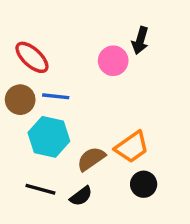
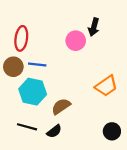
red ellipse: (32, 57) -> (21, 38), turned 55
orange trapezoid: (132, 147) -> (106, 86), moved
black circle: (144, 184) -> (112, 131), moved

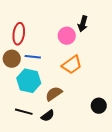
orange trapezoid: (106, 86) -> (72, 65), moved
black circle: (112, 131) -> (99, 106), moved

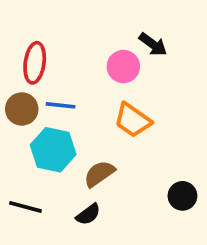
black arrow: (83, 24) -> (153, 44), turned -70
orange trapezoid: (72, 65) -> (133, 120), turned 70
black line: (24, 112) -> (25, 207), moved

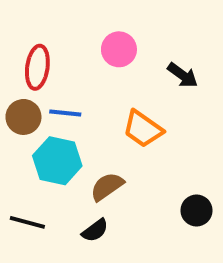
black arrow: (153, 44) -> (183, 75), moved
pink circle: (123, 67) -> (119, 49), moved

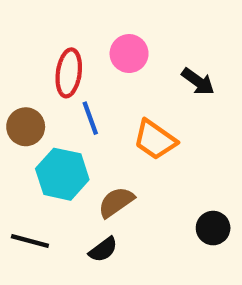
red ellipse: (37, 67) -> (69, 73), moved
blue line: (65, 113) -> (90, 118), moved, turned 64

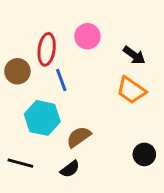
brown circle: (26, 127) -> (17, 71), moved
orange trapezoid: (155, 140) -> (131, 90), moved

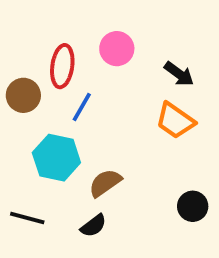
blue line: (61, 80) -> (82, 107), turned 50

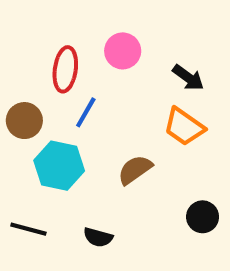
brown circle: (23, 95) -> (24, 121), moved
brown semicircle: (105, 183) -> (135, 170), moved
black semicircle: (93, 226) -> (98, 237), turned 52

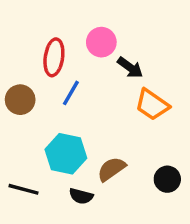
black arrow: (188, 78) -> (130, 68), moved
cyan hexagon: (59, 166) -> (66, 154), moved
brown semicircle: (135, 170) -> (111, 169), moved

